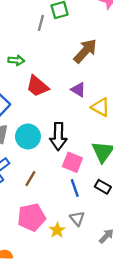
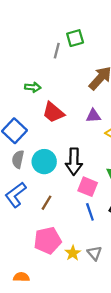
purple triangle: (78, 90) -> (93, 116), turned -35
gray triangle: (77, 218) -> (94, 253), moved

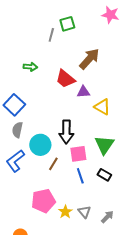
red trapezoid: (53, 112) -> (65, 79), moved
cyan circle: (44, 162) -> (40, 145), moved
pink square: (88, 187) -> (78, 154), turned -30
brown line: (46, 203) -> (53, 164), moved

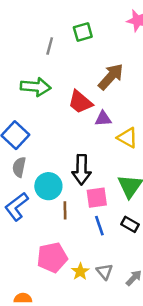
gray line: (51, 35) -> (50, 46), moved
green arrow: (30, 67) -> (36, 87), size x1.6
brown line: (53, 164) -> (65, 210), turned -32

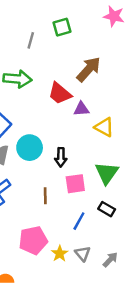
black arrow: (82, 170) -> (61, 157), size x0.7
cyan circle: (48, 186) -> (30, 148), moved
blue line: (99, 226) -> (79, 221), moved, turned 48

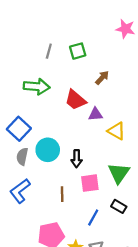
green square: (62, 27) -> (78, 51), moved
brown arrow: (89, 69) -> (102, 78), size x0.6

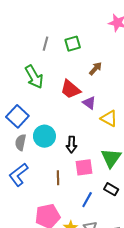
green arrow: (37, 87) -> (34, 77), turned 55
purple triangle: (95, 114) -> (89, 103), turned 40

